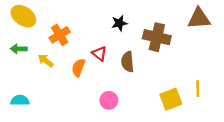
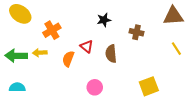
brown cross: (157, 37) -> (137, 32), size x0.6
green arrow: (19, 49) -> (16, 56), moved, size x1.5
yellow arrow: (46, 61) -> (40, 53), turned -40
yellow line: (198, 89) -> (176, 49), moved, turned -32

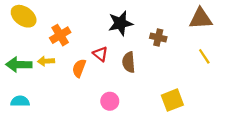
black star: (104, 20) -> (120, 23), size x1.5

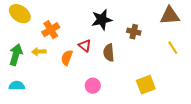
green arrow: (19, 65) -> (16, 55), turned 105

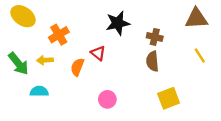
brown semicircle: (109, 53) -> (152, 61), moved
green arrow: (16, 55) -> (18, 64), turned 125
cyan semicircle: (17, 86) -> (39, 91), moved

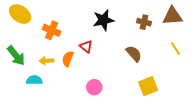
orange cross: (59, 35) -> (52, 30), turned -36
brown cross: (155, 37) -> (144, 22), moved
yellow arrow: (45, 60) -> (46, 61), moved
brown semicircle: (152, 61) -> (134, 54), turned 144

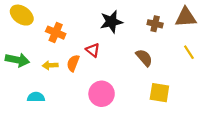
green arrow: (16, 56) -> (17, 60), turned -40
cyan semicircle: (34, 80) -> (36, 97), moved
yellow square: (148, 86) -> (159, 93), turned 30
pink circle: (94, 87) -> (102, 94), size x1.5

